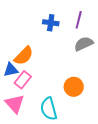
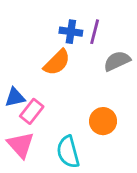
purple line: (79, 20) -> (95, 32), moved
orange semicircle: (24, 56) -> (57, 62), moved

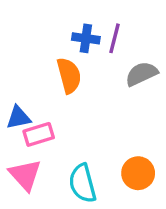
orange semicircle: (57, 62) -> (69, 75), turned -60
pink rectangle: (32, 111) -> (39, 134), turned 35
orange circle: (103, 121) -> (138, 173), moved

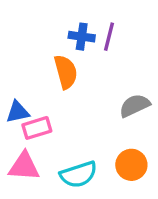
gray semicircle: (141, 74) -> (135, 106), moved
pink triangle: (25, 175) -> (24, 166), turned -44
cyan semicircle: (82, 183) -> (79, 174), turned -93

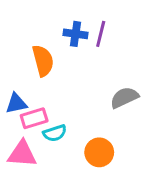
orange semicircle: (66, 72) -> (43, 61), moved
orange circle: (131, 165) -> (99, 152), moved
cyan semicircle: (79, 174) -> (55, 133), moved, size x0.7

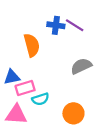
purple line: (101, 34) -> (75, 25), turned -72
gray semicircle: (124, 98) -> (81, 66), moved

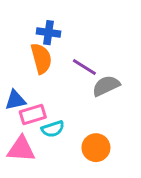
blue cross: (56, 25) -> (48, 33), moved
purple line: (75, 25) -> (84, 67), moved

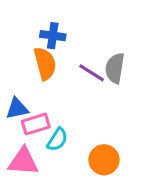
gray semicircle: (106, 86) -> (115, 68), moved, turned -56
cyan semicircle: (53, 129) -> (57, 140), turned -40

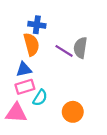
blue triangle: (17, 109) -> (24, 69), moved

